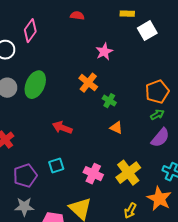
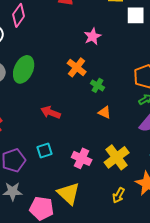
white square: (147, 31) -> (136, 15), turned 30

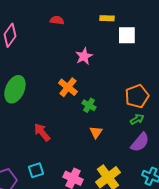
red arrow: (51, 112) -> (42, 132), turned 30
orange triangle: (105, 112) -> (96, 132), turned 40

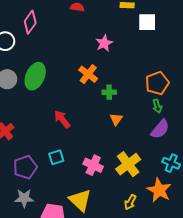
green cross: (89, 105) -> (109, 92), turned -32
green arrow: (137, 119) -> (157, 106), turned 104

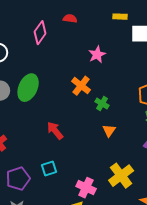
pink diamond: (30, 22) -> (40, 33), moved
green cross: (109, 92) -> (102, 104), turned 32
pink cross: (93, 165) -> (86, 188), moved

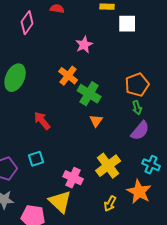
green cross: (102, 104) -> (89, 94), size x1.6

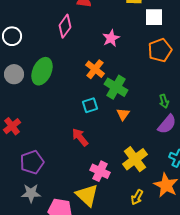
pink diamond: (27, 23) -> (65, 26), moved
orange pentagon: (137, 85) -> (160, 50), moved
red arrow: (42, 121) -> (80, 137), moved
cyan square: (36, 159) -> (90, 105), moved

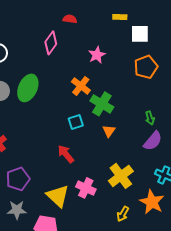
yellow triangle: (87, 195) -> (58, 196), moved

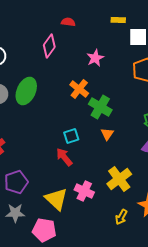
cyan square: (76, 122) -> (71, 136), moved

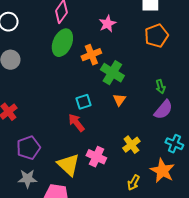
orange cross: (79, 89) -> (91, 55), turned 30
green ellipse: (26, 91) -> (62, 43), moved
yellow cross: (119, 179) -> (131, 145), size x0.7

